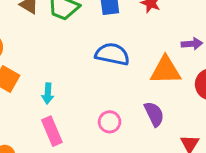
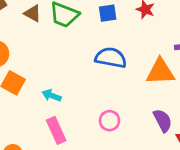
cyan arrow: (48, 93) -> (52, 96), turned 108
purple semicircle: (154, 114) -> (163, 120), moved

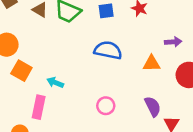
orange triangle: (160, 72) -> (152, 63), size x0.7
pink rectangle: (56, 130) -> (39, 107), moved, turned 35

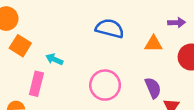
pink circle: (106, 106) -> (105, 85), size x1.6

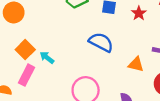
orange square: (20, 46) -> (25, 50), moved

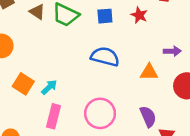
cyan arrow: (47, 58) -> (49, 87), turned 112
pink rectangle: (26, 75) -> (54, 116), moved

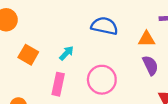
cyan arrow: (49, 87) -> (67, 53), moved
purple semicircle: (148, 117) -> (150, 65), moved

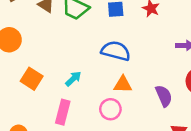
orange triangle: (147, 39) -> (123, 84), moved
pink circle: (102, 80) -> (110, 109), size x0.7

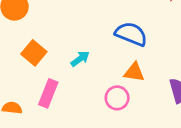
pink rectangle: (63, 112) -> (48, 93), moved

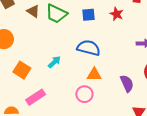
cyan arrow: (80, 59) -> (54, 62), moved
pink rectangle: (48, 93) -> (36, 97), turned 42

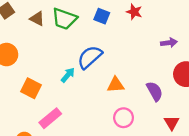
blue square: (89, 15) -> (102, 16), turned 32
blue semicircle: (89, 48) -> (90, 57), moved, turned -50
pink circle: (84, 94) -> (124, 118), moved

